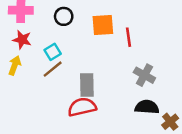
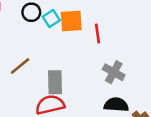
cyan square: (53, 52) -> (51, 18), moved

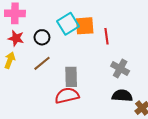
black circle: (31, 12) -> (42, 37), moved
cyan square: (51, 18) -> (68, 24), size x1.5

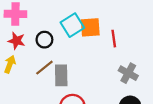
gray rectangle: (71, 77) -> (61, 75), moved

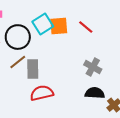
red line: (114, 39) -> (86, 27), moved, turned -42
black circle: (44, 40) -> (18, 37), size x1.6

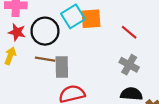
red line: (86, 27) -> (129, 32), moved
brown line: (18, 62) -> (45, 59), turned 48

